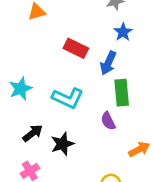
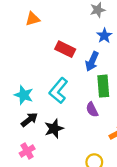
cyan star: (21, 89) -> (24, 95), moved, turned -30
cyan L-shape: (68, 98) -> (58, 91), turned 105

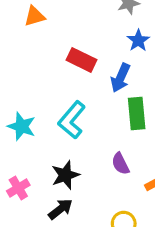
purple semicircle: (92, 110) -> (120, 164), moved
black arrow: (29, 120) -> (60, 209), moved
pink cross: (27, 151) -> (18, 188), moved

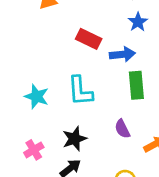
blue arrow: (120, 78) -> (122, 54), turned -120
cyan L-shape: (72, 120) -> (80, 91), turned -44

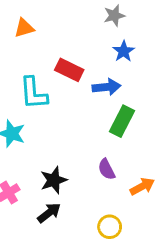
green rectangle: (136, 85) -> (122, 121), turned 32
cyan L-shape: (80, 91) -> (33, 93), moved

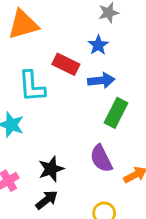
orange triangle: (24, 28) -> (23, 24), size x1.6
blue star: (124, 51) -> (98, 45), moved
purple semicircle: (106, 169) -> (101, 159), size x1.4

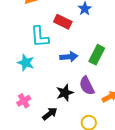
blue arrow: (101, 80) -> (69, 57), moved
black star: (51, 169) -> (65, 93), moved

